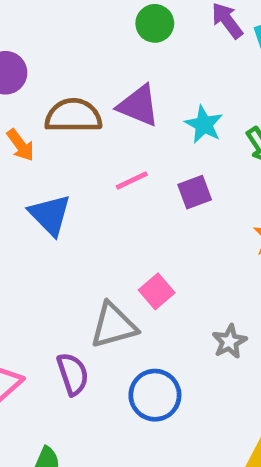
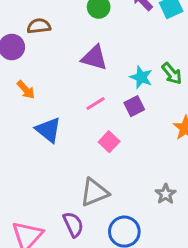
brown semicircle: (73, 116) -> (39, 26), moved, size x0.7
cyan star: (204, 124) -> (141, 77), moved
pink square: (157, 291) -> (109, 142), moved

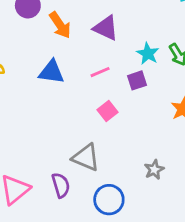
orange arrow: (26, 90) -> (60, 25), moved, size x1.4
blue triangle: (48, 130) -> (51, 72), moved, turned -40
gray triangle: (94, 192) -> (86, 157), turned 36

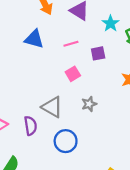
cyan star: (148, 54) -> (111, 23), moved
gray star: (154, 170) -> (89, 104), moved

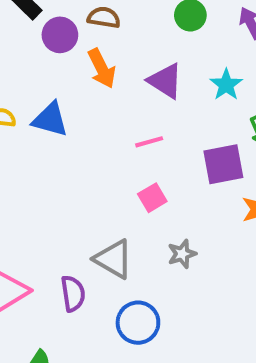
cyan star: (111, 23) -> (226, 85), moved
blue triangle: (34, 39) -> (50, 119), moved
purple square: (98, 53) -> (223, 164), moved, size x1.5

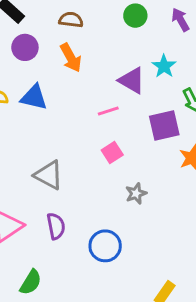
purple circle: (60, 35) -> (25, 47), moved
purple triangle: (165, 81) -> (132, 80), moved
gray triangle: (114, 259) -> (49, 175), moved

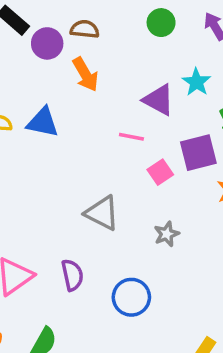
purple circle: (25, 47) -> (47, 43), moved
pink line: (108, 111) -> (131, 137), turned 30
pink square: (112, 153) -> (160, 172), moved
gray triangle: (49, 175) -> (102, 213), moved

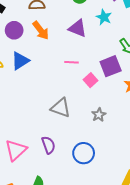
purple circle: (47, 43) -> (14, 30), moved
cyan star: (196, 82) -> (104, 17), moved
purple triangle: (159, 100) -> (78, 28), moved
blue triangle: (43, 122) -> (20, 61), turned -36

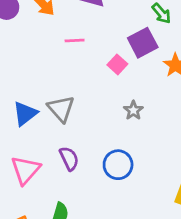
blue triangle: (20, 61) -> (25, 114), moved
pink line: (71, 62) -> (75, 41), moved
gray triangle: (61, 108) -> (61, 109), moved, turned 35

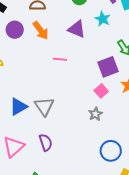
pink square: (117, 64) -> (101, 91), moved
blue circle: (118, 165) -> (111, 151), moved

